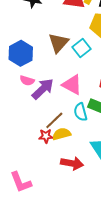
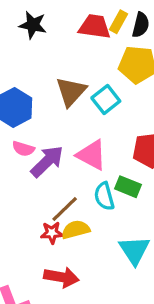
red arrow: (72, 163) -> (61, 277), moved

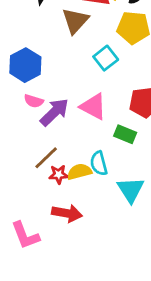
brown triangle: (71, 92) -> (75, 21), moved
cyan semicircle: (104, 196) -> (99, 163), moved
brown line: (65, 209) -> (46, 158), moved

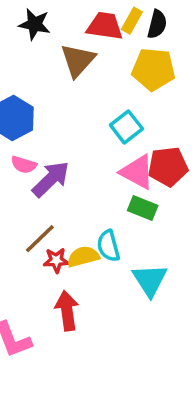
cyan square: (106, 58) -> (126, 127), moved
pink triangle: (93, 107) -> (137, 172), moved
red arrow: (67, 213) -> (67, 311), turned -108

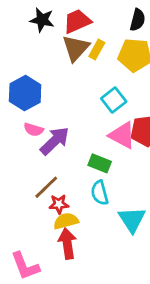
yellow rectangle: (132, 21) -> (97, 49), moved
red trapezoid: (105, 26) -> (77, 21), moved, turned -32
green rectangle: (143, 208) -> (100, 163), moved
yellow semicircle: (83, 257) -> (66, 221), moved

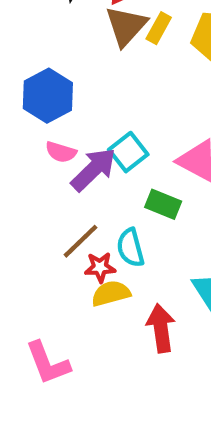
cyan square: (114, 100) -> (128, 152), moved
cyan semicircle: (100, 193) -> (130, 248), moved
red arrow: (67, 243) -> (161, 328), moved

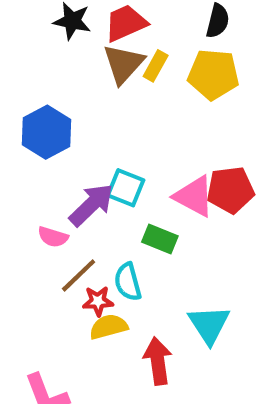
pink semicircle: (61, 152) -> (53, 237), moved
cyan square: (128, 152) -> (126, 188), turned -30

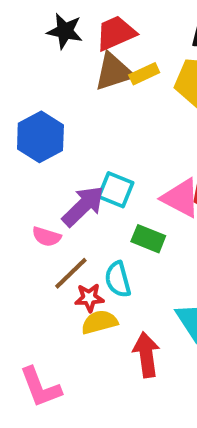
brown triangle: (124, 64) -> (114, 72), turned 30
yellow rectangle: (156, 66) -> (144, 74), turned 36

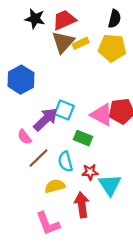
brown triangle: (114, 72) -> (63, 42), turned -30
pink semicircle: (47, 237) -> (24, 137), turned 35
red star: (89, 298) -> (90, 172), moved
pink L-shape: (40, 387) -> (48, 224), moved

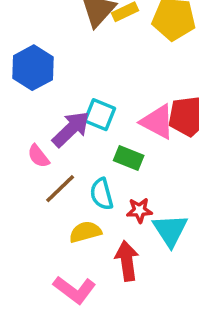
pink L-shape: (48, 224) -> (74, 290), turned -32

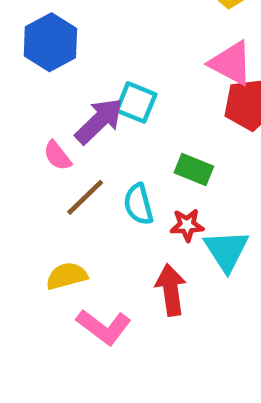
pink triangle: (158, 122) -> (231, 63), moved
green rectangle: (129, 158) -> (194, 170), moved
yellow semicircle: (85, 232) -> (67, 276), moved

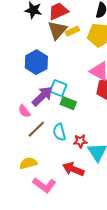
blue hexagon: (50, 42) -> (36, 62), moved
green rectangle: (194, 170) -> (68, 103), moved
red arrow: (171, 290) -> (73, 169), turned -60

